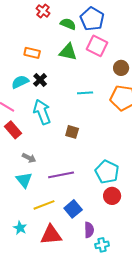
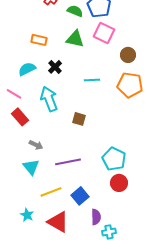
black cross: (40, 80) -> (55, 67), moved
red triangle: (51, 235) -> (58, 222), turned 35

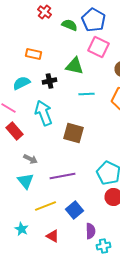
green triangle: (75, 39) -> (74, 66), moved
black cross: (55, 67) -> (50, 81), turned 32
brown square: (79, 119) -> (74, 133), size x1.5
red triangle: (58, 222) -> (52, 236), size x0.6

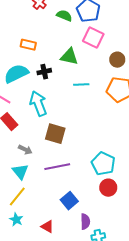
cyan semicircle: (22, 83) -> (16, 74), size x1.4
brown square: (74, 133) -> (55, 134), moved
yellow line: (46, 206) -> (17, 197), moved, turned -30

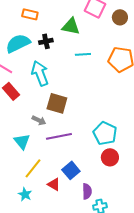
brown circle: (117, 60) -> (120, 17), moved
gray arrow: (25, 150) -> (39, 120), moved
yellow line: (17, 197) -> (33, 168), moved
cyan star: (16, 220) -> (25, 194), moved
red triangle: (47, 227) -> (54, 184), moved

